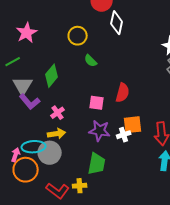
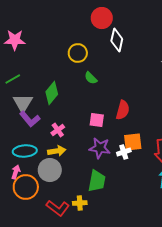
pink star: (27, 33) -> (15, 40), moved, turned 30
cyan ellipse: (34, 147) -> (25, 151), moved

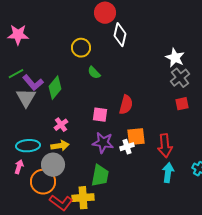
purple L-shape: (30, 119) -> (33, 83), moved
orange circle: (26, 187) -> (43, 182), moved
yellow cross: (80, 203) -> (83, 198), size x1.5

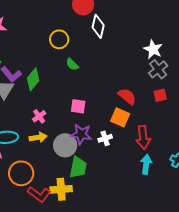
red semicircle: (126, 105) -> (127, 96), moved, turned -66
orange square: (136, 137) -> (120, 117), moved, turned 30
gray circle: (53, 165) -> (65, 145), moved

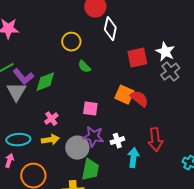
green diamond: (33, 79) -> (45, 82), turned 30
red square: (160, 95) -> (137, 58), moved, size x1.5
orange square: (120, 117) -> (124, 95), moved
cyan arrow: (146, 164) -> (133, 158), moved

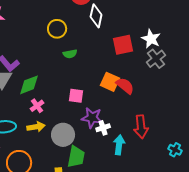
green semicircle: (84, 67) -> (70, 54), turned -56
green diamond: (45, 82) -> (29, 85), moved
purple star: (93, 137) -> (92, 118), moved

